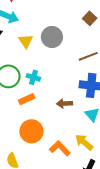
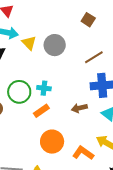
yellow triangle: (26, 41) -> (29, 43), moved

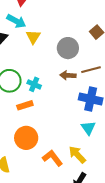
gray circle: (55, 45) -> (68, 48), moved
brown arrow: (79, 108) -> (68, 75), moved

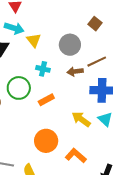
cyan cross: (34, 84) -> (43, 69), moved
orange rectangle: (25, 105) -> (46, 100), moved
yellow arrow: (77, 155) -> (81, 119), moved

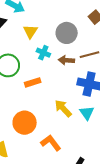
yellow triangle: (34, 40) -> (30, 31), moved
cyan cross: (43, 69) -> (43, 53), moved

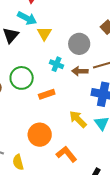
yellow triangle: (30, 31) -> (44, 33), moved

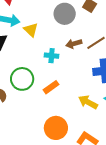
gray circle: (79, 44) -> (65, 14), moved
brown arrow: (80, 71) -> (74, 44), moved

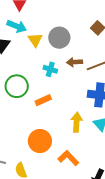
gray circle: (65, 14) -> (59, 38), moved
yellow arrow: (88, 102) -> (77, 122), turned 54

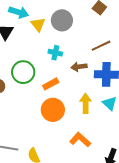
brown arrow: (75, 62) -> (79, 67), moved
orange circle: (40, 141) -> (53, 110), moved

